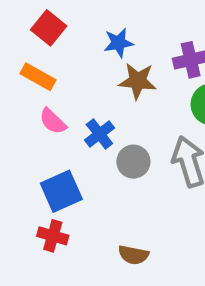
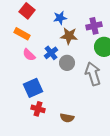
blue cross: (99, 134) -> (51, 53), moved
gray circle: (133, 162) -> (67, 63), moved
red cross: (53, 236) -> (38, 109), moved

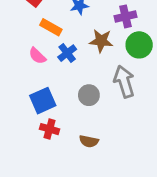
orange rectangle: (22, 34) -> (51, 27), moved
brown star: (69, 36) -> (101, 41), moved
gray circle: (67, 63) -> (89, 95), moved

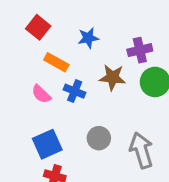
blue cross: (67, 53) -> (75, 91), turned -30
gray arrow: (124, 82) -> (141, 150), moved

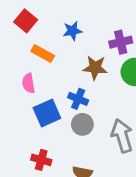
blue cross: (75, 91) -> (78, 99), moved
pink semicircle: (41, 94) -> (28, 83), turned 36
blue square: (47, 144) -> (47, 113), moved

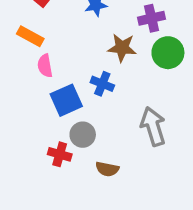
orange rectangle: (43, 53) -> (30, 36), moved
gray circle: (82, 124) -> (83, 135), moved

